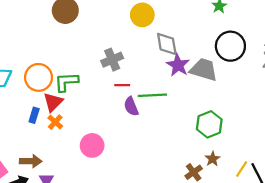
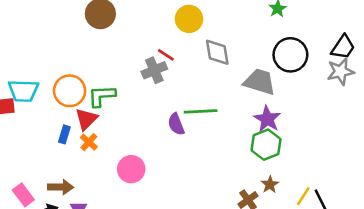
purple star: (178, 65) -> (267, 119), moved
red line: (122, 85) -> (166, 55), moved, turned 32

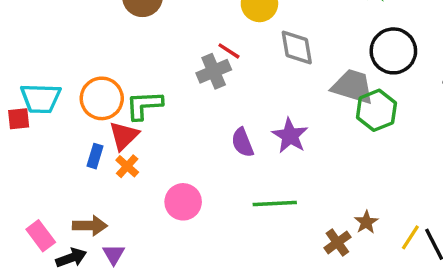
green line: (201, 111) -> (275, 204), moved
purple star: (267, 119) -> (290, 136), moved
green hexagon: (266, 145) -> (376, 110), moved

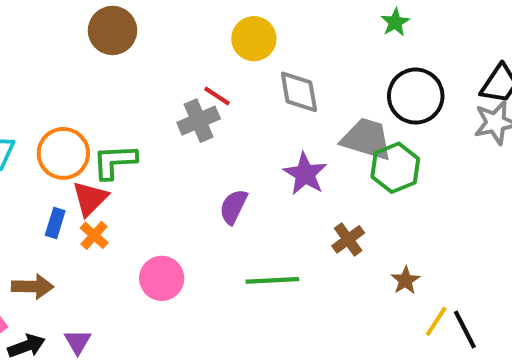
purple star: (290, 136) -> (305, 174), moved
purple semicircle: (242, 142) -> (233, 207), turned 48
brown star: (366, 222) -> (405, 280), moved
brown arrow: (90, 226) -> (33, 287), moved
brown cross: (337, 243) -> (348, 239), moved

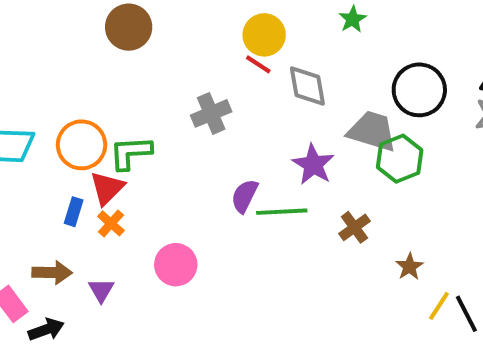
green star: (395, 22) -> (353, 19), moved
red line: (217, 96) -> (258, 64), moved
green line: (272, 280) -> (282, 212), moved
purple triangle: (78, 342) -> (101, 290), moved

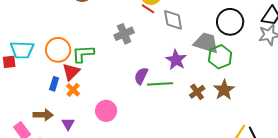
brown star: (409, 267) -> (224, 90), moved, size x1.5

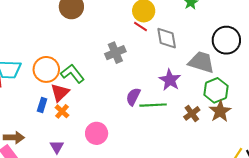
green L-shape: (83, 54) -> (72, 74), turned 55
green hexagon: (220, 57) -> (216, 90), moved
brown arrow: (43, 115) -> (14, 138), moved

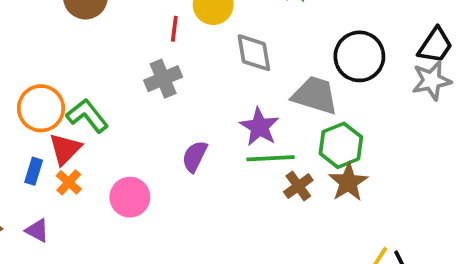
red line: (141, 27) -> (174, 29), moved, turned 64
green line: (153, 105) -> (271, 158), moved
pink circle: (97, 133) -> (130, 197), moved
purple triangle: (57, 147) -> (37, 230), moved, turned -32

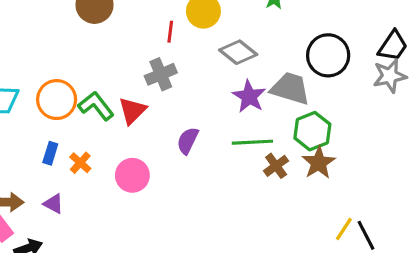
gray diamond: (254, 53) -> (238, 52), turned -42
purple star: (259, 127) -> (249, 96), moved
red triangle: (65, 149) -> (132, 111), moved

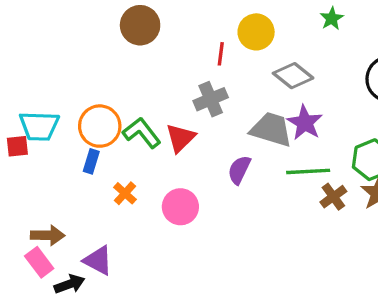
gray trapezoid: (290, 89) -> (271, 129), moved
blue rectangle: (50, 153) -> (91, 161), moved
purple triangle: (53, 204) -> (98, 261), moved, size x1.4

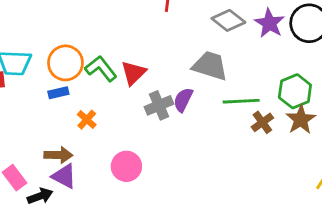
gray cross: (211, 99) -> (159, 105), moved
purple star: (305, 123) -> (269, 23), moved
blue rectangle: (91, 161) -> (58, 93), turned 60
pink circle: (180, 207) -> (126, 166), moved
brown arrow: (48, 235) -> (58, 155), moved

